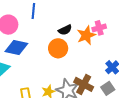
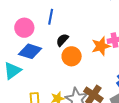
black semicircle: (65, 30) -> (62, 40), moved, turned 152

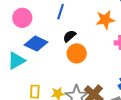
pink circle: (24, 28) -> (22, 18), moved
orange star: (101, 46) -> (105, 20), moved

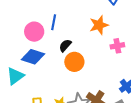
pink circle: (22, 18) -> (34, 32), moved

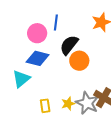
black semicircle: (65, 45) -> (69, 45), size x1.5

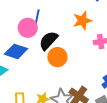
pink circle: (37, 33) -> (28, 28), moved

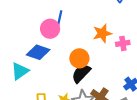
orange star: (82, 21) -> (102, 33), moved
black semicircle: (48, 41) -> (81, 73), moved

